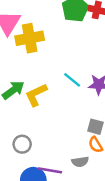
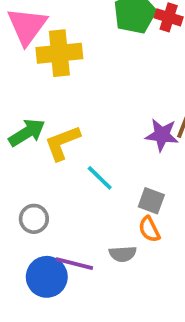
cyan line: (72, 80) -> (100, 178), moved

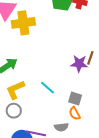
yellow L-shape: (62, 143) -> (15, 90), moved

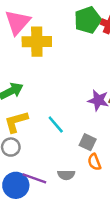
orange semicircle: (75, 113) -> (94, 162), moved

